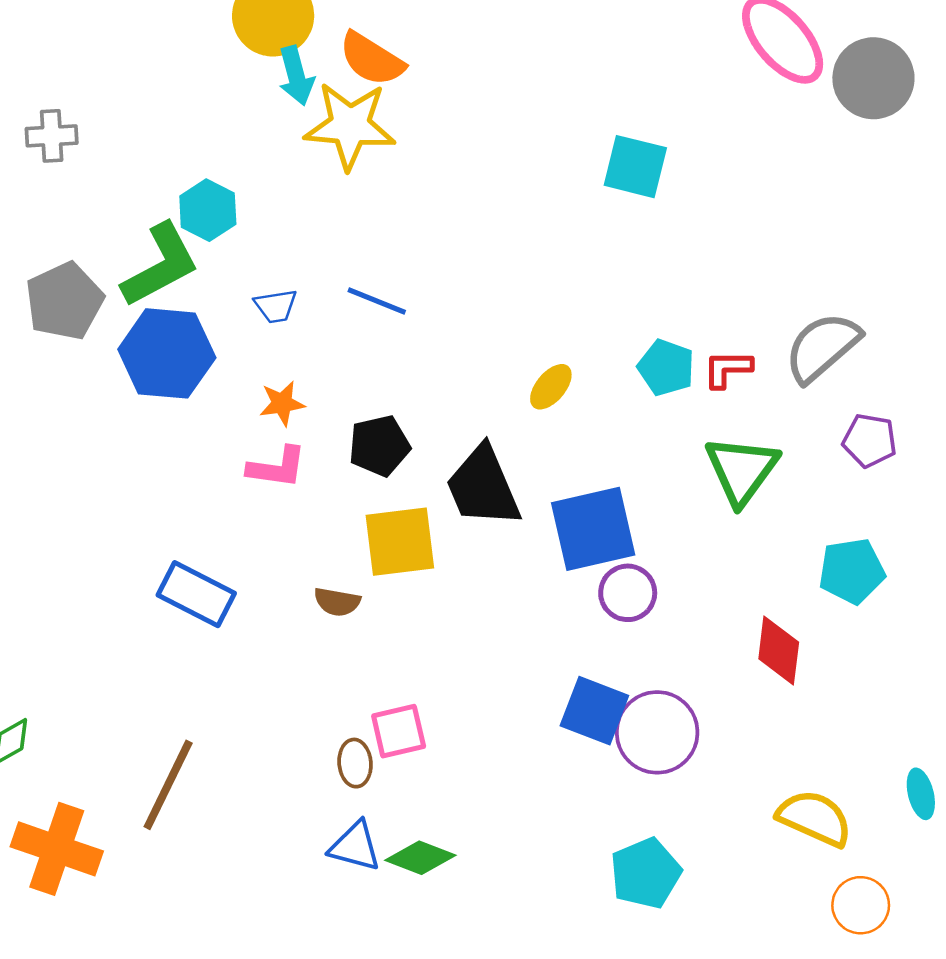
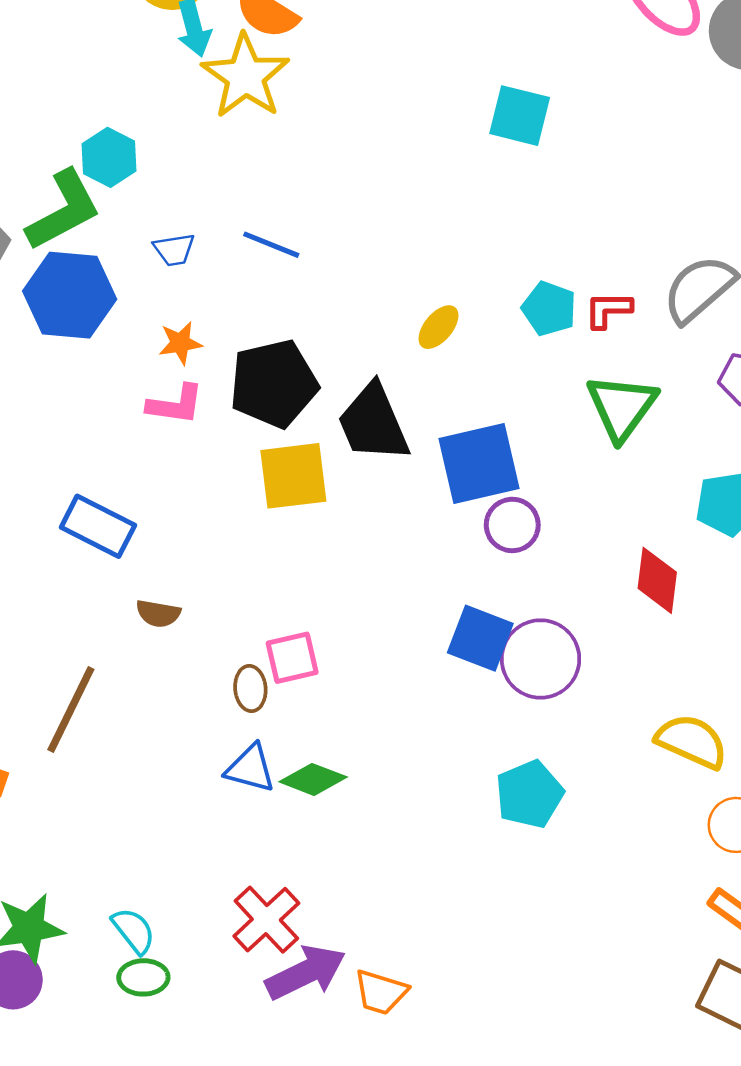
yellow star: (350, 126) -> (245, 76), turned 30
black pentagon: (379, 446) -> (274, 384), size x1.5
brown semicircle: (337, 602) -> (158, 614), moved

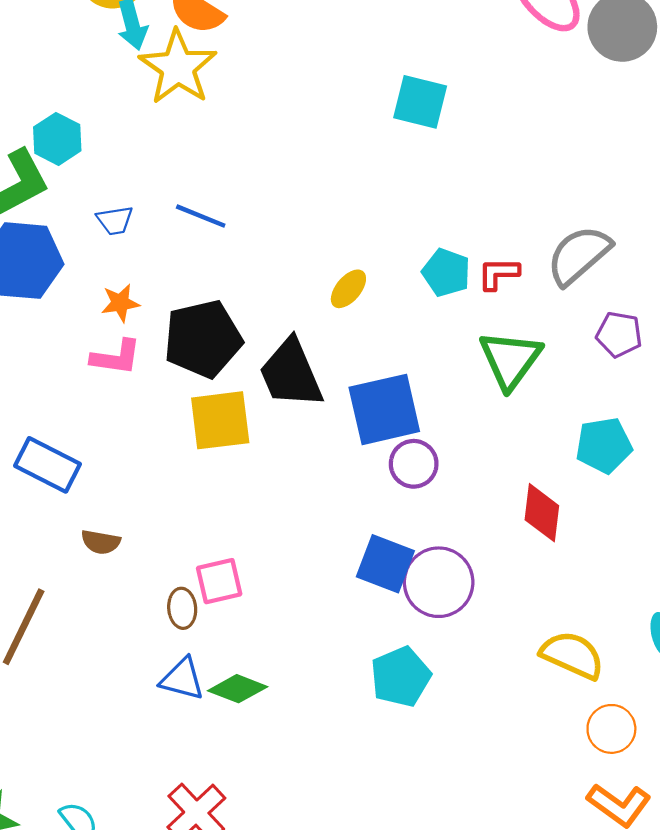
cyan pentagon: (529, 794) -> (401, 677), moved

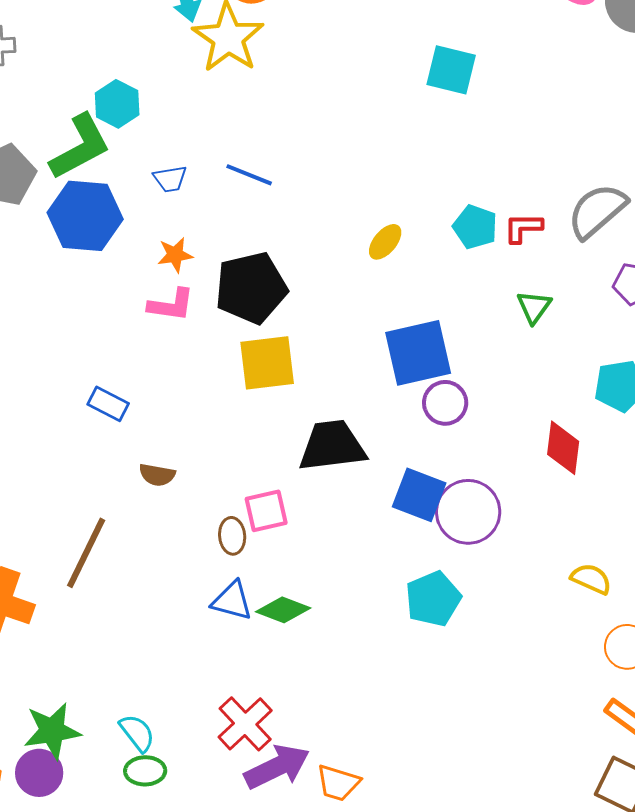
green triangle: (510, 359) -> (534, 307), size x0.6
black trapezoid: (291, 374) -> (332, 446), moved, turned 106
blue rectangle: (47, 465) -> (108, 404), size x0.7
yellow semicircle: (572, 655) -> (591, 579), size x0.7

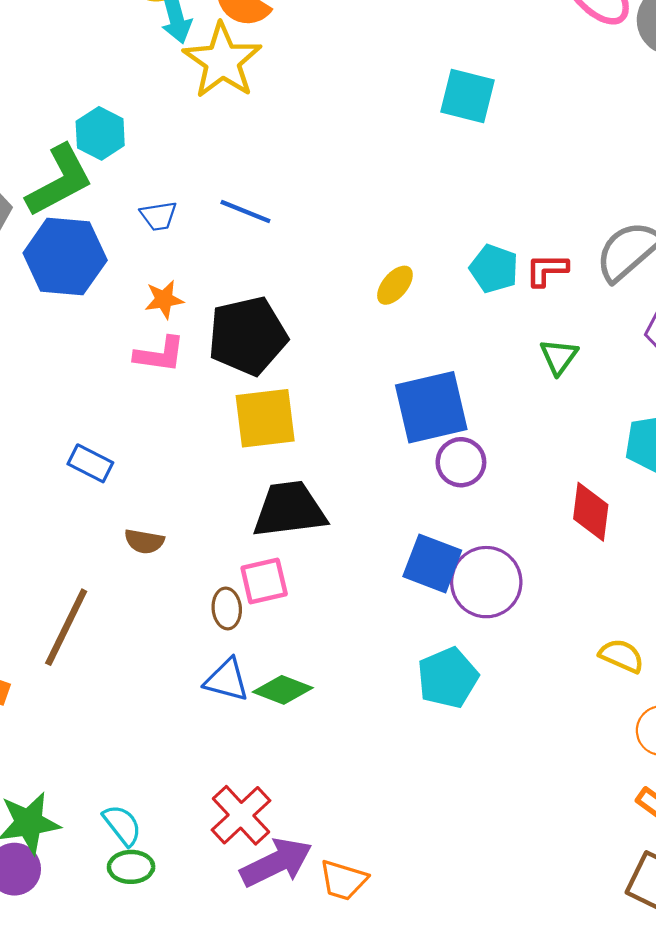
black trapezoid: (332, 446) -> (289, 510), moved

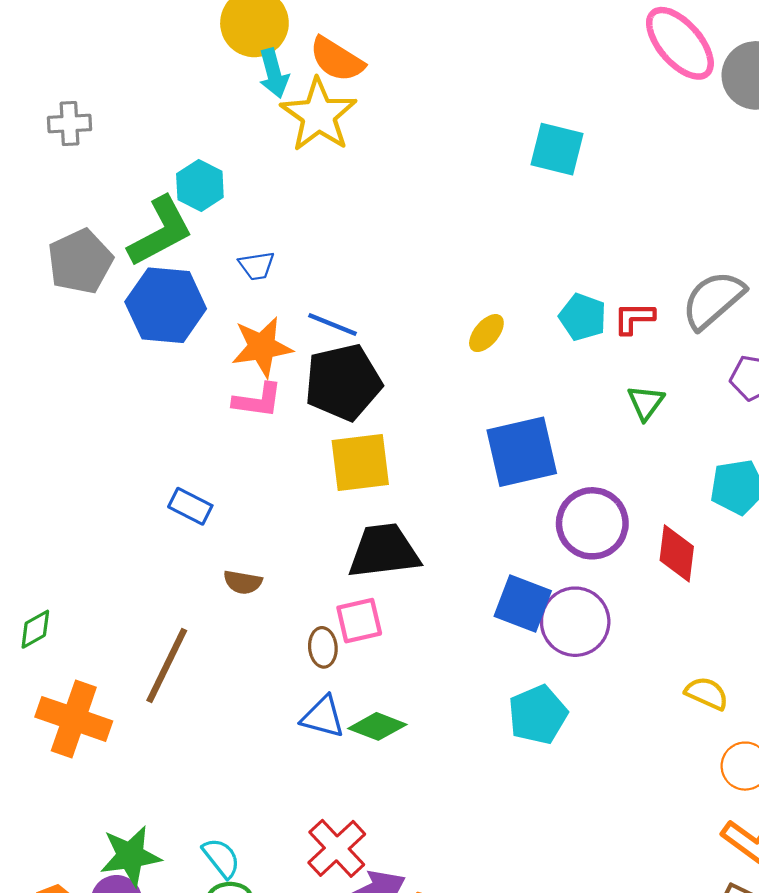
blue line: (245, 211) -> (332, 324), moved
orange star: (164, 299) -> (262, 347), size x1.6
purple circle: (461, 462) -> (592, 523), moved, size x1.5

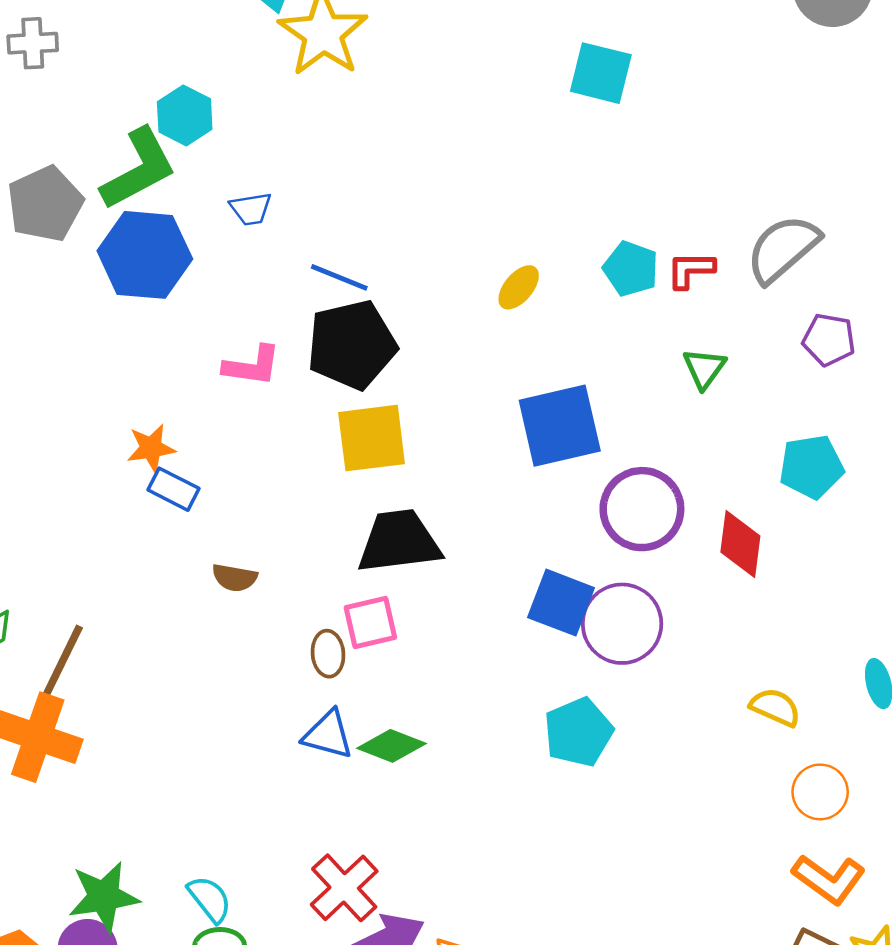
orange star: (262, 347) -> (151, 448), moved, size x0.7
brown line: (167, 666) -> (59, 669), moved

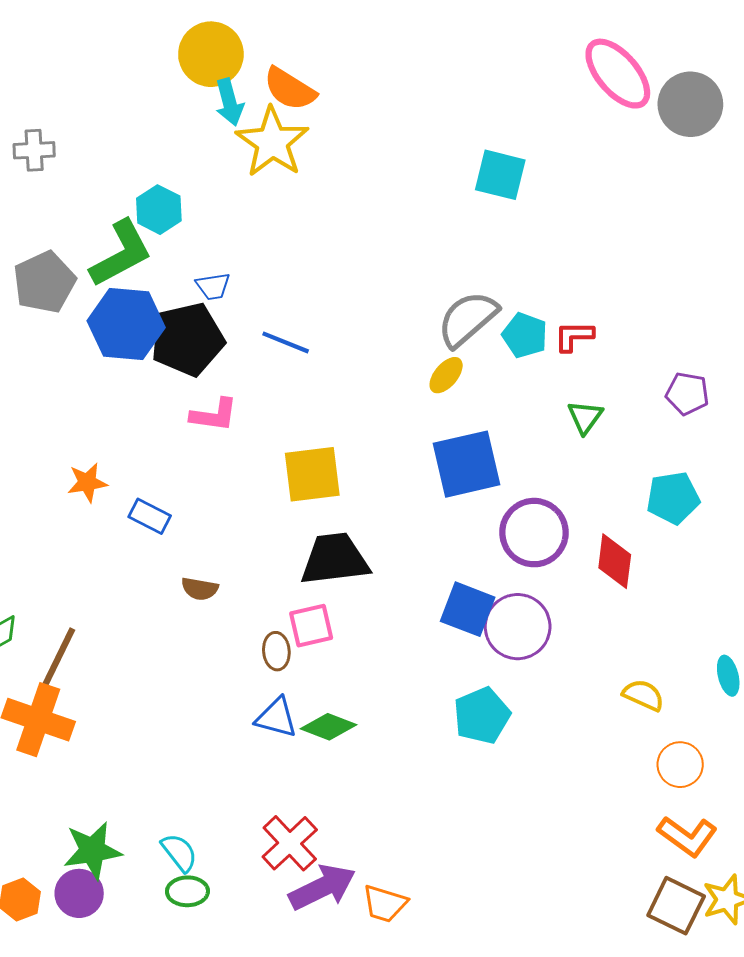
gray semicircle: (783, 249) -> (468, 319), moved
yellow ellipse: (519, 287) -> (446, 375), moved
black pentagon: (352, 345) -> (187, 339), moved
orange star: (151, 448) -> (87, 482), moved

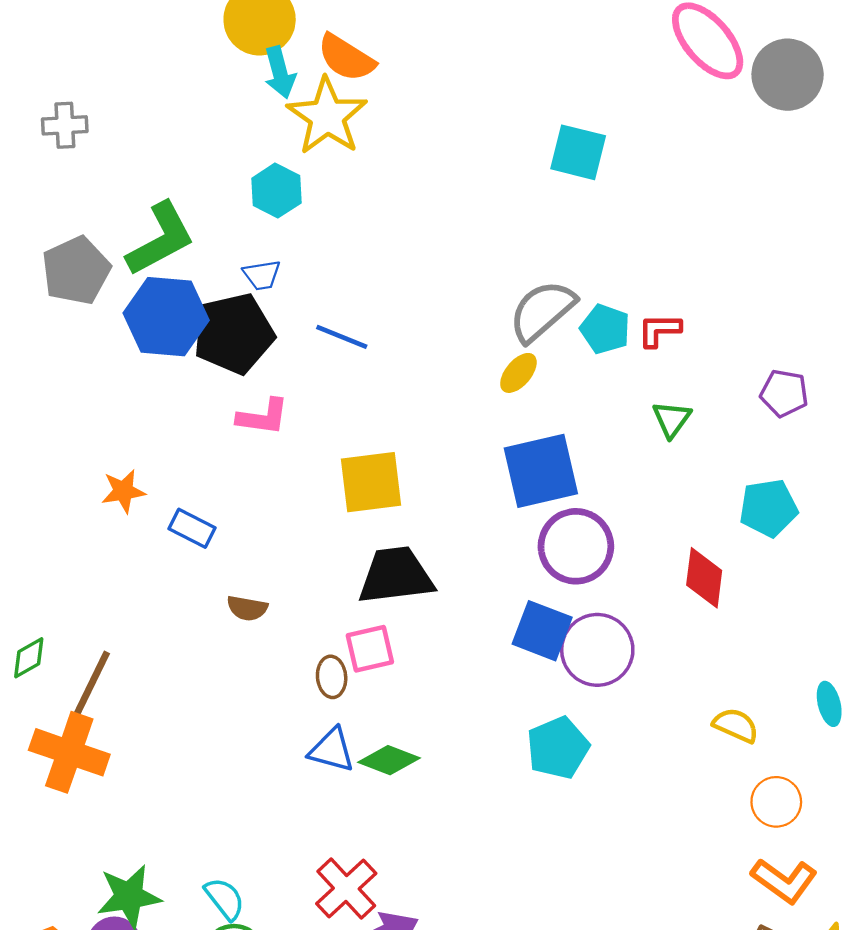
cyan hexagon: (159, 210) -> (276, 191), moved
purple circle: (534, 533) -> (576, 546), moved

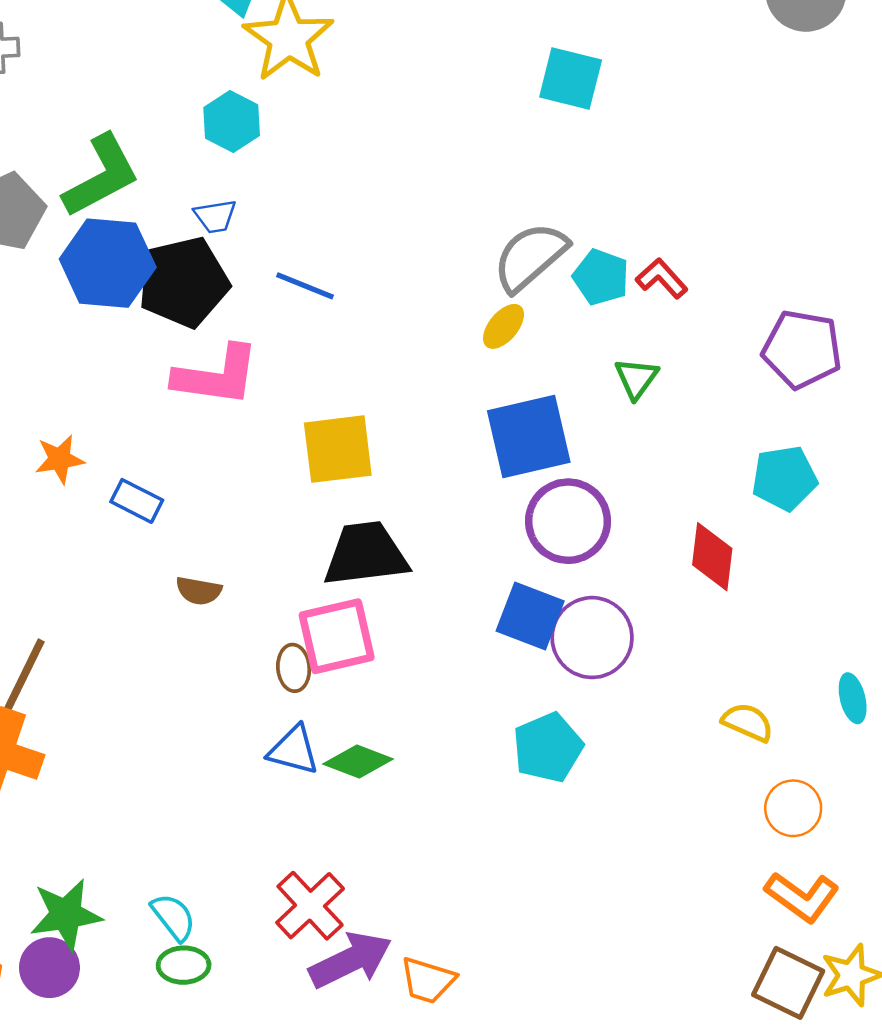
red L-shape: (659, 330) -> (662, 278), turned 48
purple pentagon: (784, 393) -> (802, 349), size x1.5
pink L-shape: (263, 417) -> (216, 376), size x1.5
green triangle: (672, 419) -> (636, 378), moved
pink square: (370, 649) -> (337, 636), size x1.4

